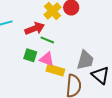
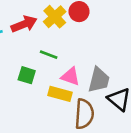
red arrow: (35, 28) -> (24, 24), moved
pink triangle: (47, 59) -> (71, 76), moved

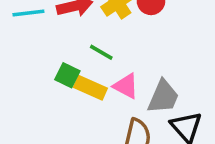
yellow rectangle: (60, 94) -> (90, 88), moved

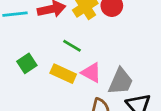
green square: (67, 75) -> (27, 63), moved, turned 30

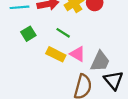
green square: (27, 63) -> (28, 34), moved

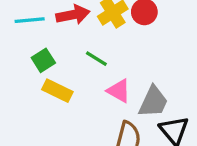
yellow rectangle: (56, 54) -> (57, 91), moved

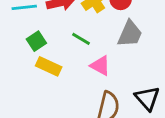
gray trapezoid: (153, 102) -> (130, 34), moved

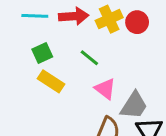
gray trapezoid: (130, 34) -> (134, 105), moved

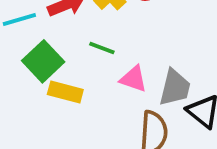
green square: (42, 53) -> (43, 61), size x1.5

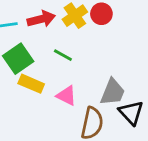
pink triangle: (134, 79) -> (66, 96), moved

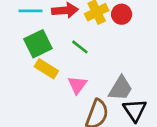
pink triangle: (66, 96) -> (77, 85), turned 30

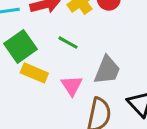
gray trapezoid: (121, 88) -> (107, 70), moved

